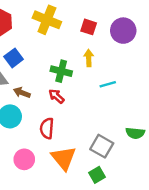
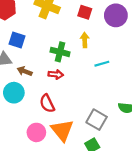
blue square: (14, 58) -> (17, 40), turned -35
red arrow: (56, 96) -> (56, 74), turned 144
red semicircle: (47, 128) -> (47, 103), turned -30
pink circle: (24, 159) -> (36, 132), moved

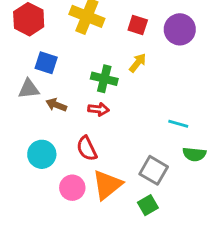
yellow arrow: (85, 40) -> (138, 63), turned 40
cyan line: (102, 64) -> (178, 124), moved, turned 32
cyan circle: (14, 93) -> (42, 154), moved
orange triangle: (62, 130) -> (107, 185), turned 30

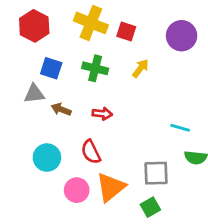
red square: (138, 25) -> (126, 31), moved
green cross: (104, 79) -> (95, 68), moved
gray square: (154, 170) -> (156, 173), turned -32

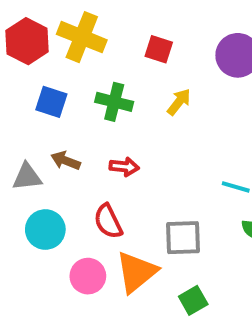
yellow cross: (91, 23) -> (82, 37), moved
gray triangle: (34, 94) -> (27, 177), moved
gray square: (156, 173) -> (183, 238), moved

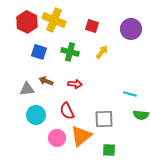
green square: (193, 300) -> (109, 150), turned 32

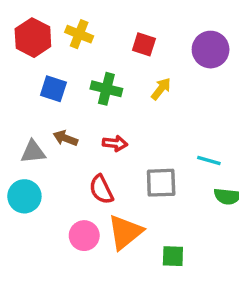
yellow cross: (54, 20) -> (79, 34), size x0.7
cyan circle: (36, 115) -> (24, 196), moved
gray square: (104, 119) -> (161, 183), moved

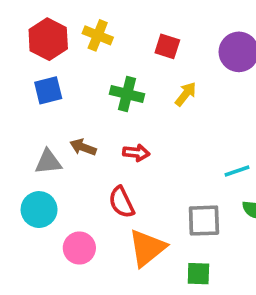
blue square: (53, 89) -> (48, 90), moved, turned -32
cyan line: (209, 160) -> (237, 171), turned -35
gray square: (161, 183) -> (204, 221), moved
pink circle: (84, 236) -> (79, 248), moved

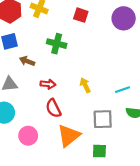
yellow arrow: (186, 94) -> (85, 85), moved, turned -64
brown arrow: (83, 147) -> (27, 61), moved
red arrow: (136, 153) -> (48, 84), moved

